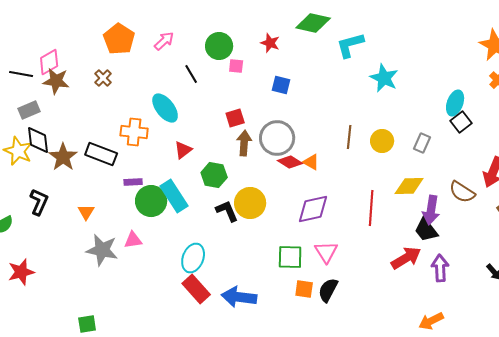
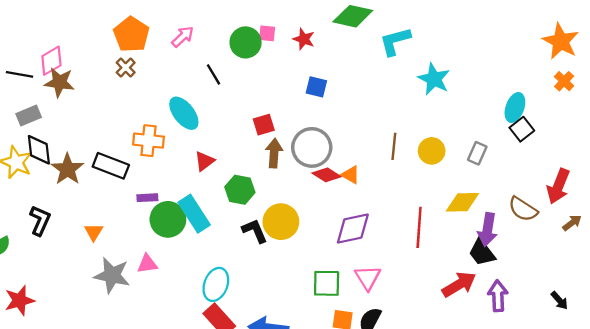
pink square: (236, 66) -> (267, 33), moved
brown cross: (103, 78) -> (126, 68), moved

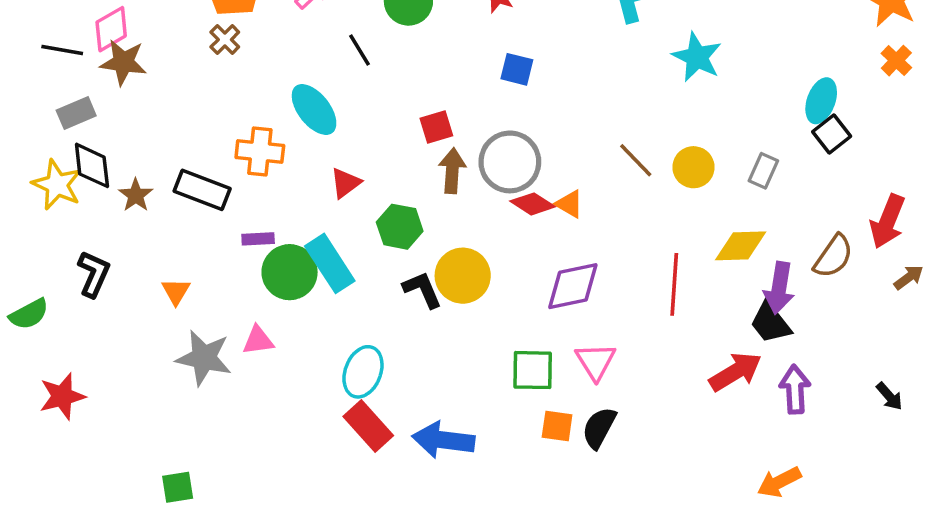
brown line: (394, 146) -> (636, 160), turned -50
brown star: (67, 169) -> (136, 195), size x0.7
brown semicircle: (523, 209) -> (833, 256), turned -88

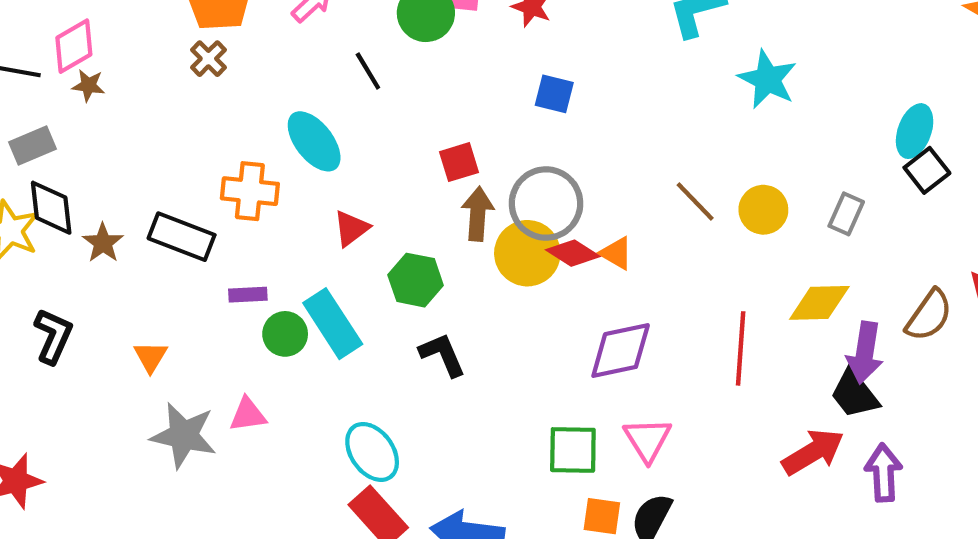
brown star: (123, 62) -> (88, 85), size x0.6
green circle: (290, 272) -> (285, 334), size x0.7
yellow circle: (463, 276) -> (527, 253), moved
cyan ellipse: (363, 372) -> (372, 452), turned -57

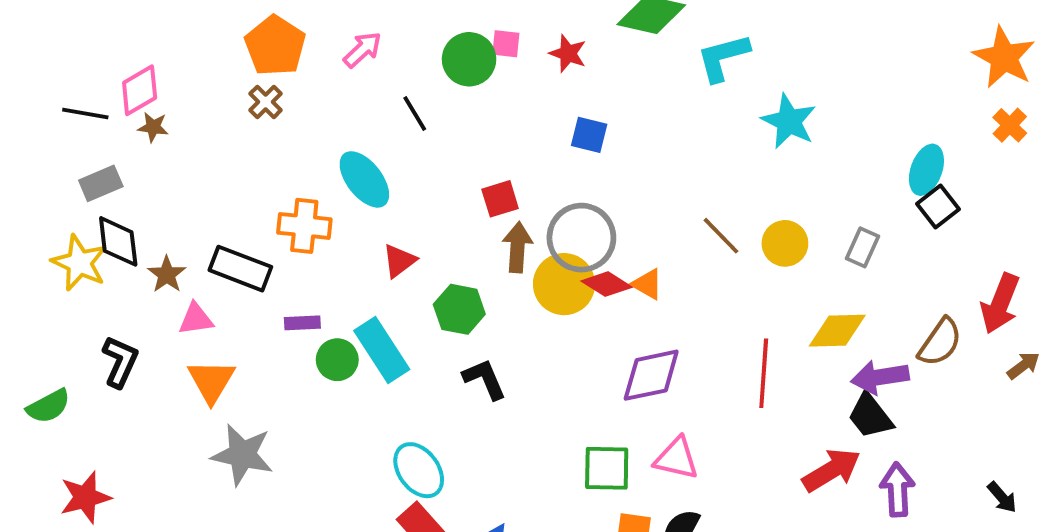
purple arrow: (865, 353) -> (880, 377), turned 72
orange triangle: (151, 357) -> (211, 381), size x1.5
pink triangle: (248, 415) -> (196, 319), moved
pink triangle: (647, 440) -> (676, 459), turned -45

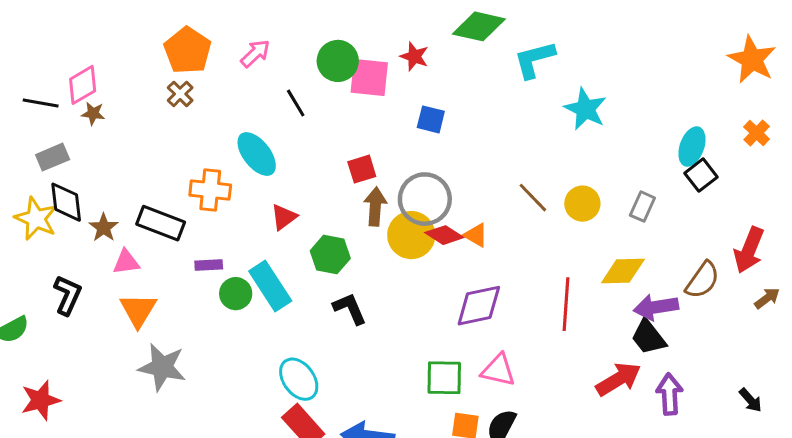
pink square: (506, 44) -> (369, 77), moved, size x1.8
orange cross: (1010, 125) -> (757, 133), moved

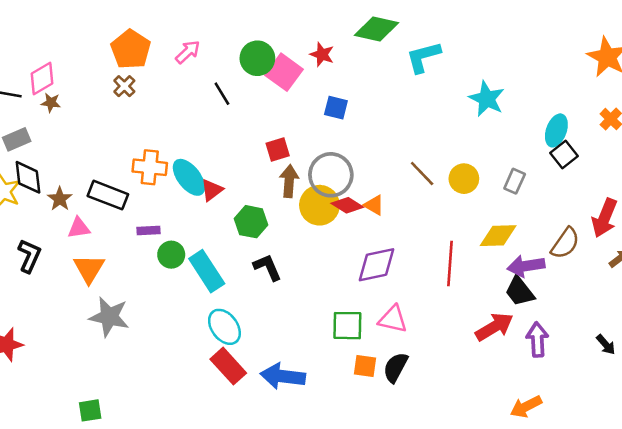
pink square: (369, 77) -> (284, 72), turned 30
cyan star: (585, 109) -> (487, 99), moved
cyan ellipse: (257, 154) -> (189, 177), moved
cyan rectangle: (270, 286) -> (207, 271), moved

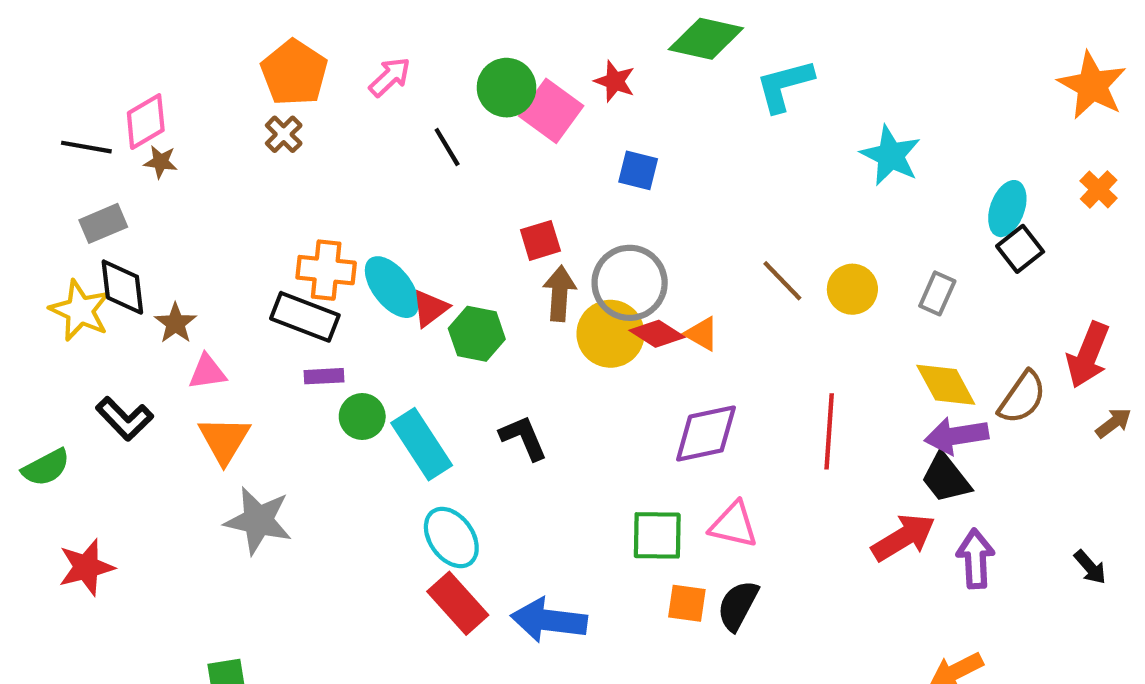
black rectangle: (108, 195) -> (305, 317), moved
green hexagon: (251, 222) -> (477, 334), moved
yellow diamond: (498, 236) -> (946, 385), moved, turned 63
black L-shape: (29, 256) -> (125, 419), turned 112

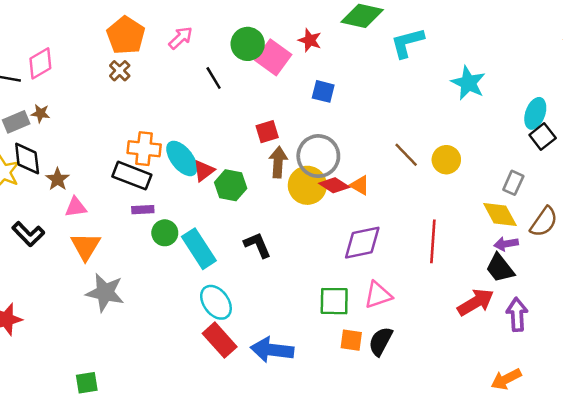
brown star: (161, 162) -> (40, 113), moved
gray rectangle: (937, 293) -> (513, 183), moved
purple arrow: (956, 436) -> (506, 244), size x0.7
pink triangle: (734, 525) -> (378, 295), turned -32

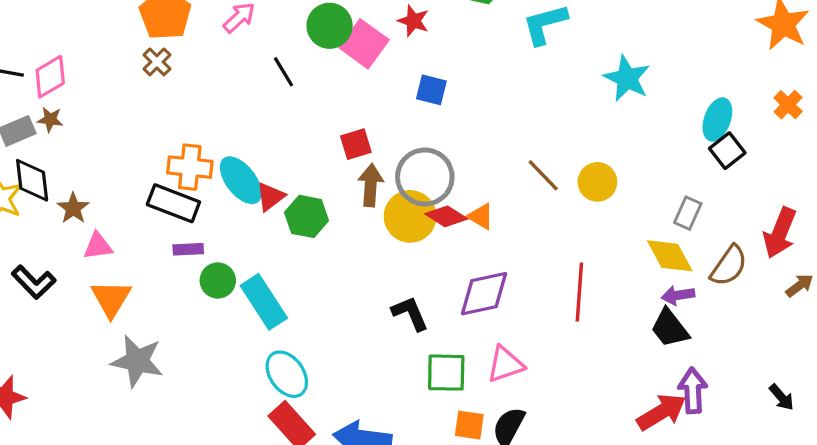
pink diamond: (40, 63) -> (50, 77), moved
black L-shape: (257, 245) -> (410, 313), moved
red arrow: (476, 302) -> (662, 412), moved

